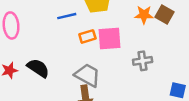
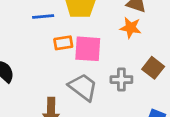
brown square: (164, 15) -> (153, 68), moved
gray trapezoid: (87, 75) -> (83, 87), moved

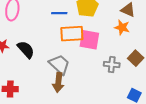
orange rectangle: (63, 43) -> (72, 34), size x1.6
gray trapezoid: (83, 87) -> (59, 64), moved

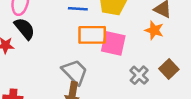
black semicircle: (26, 50) -> (25, 29), moved
gray cross: (112, 64) -> (139, 75), turned 35

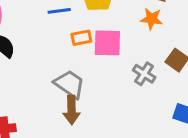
orange rectangle: (92, 35) -> (81, 38), size x0.6

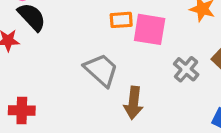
brown arrow: (71, 110) -> (134, 103), moved

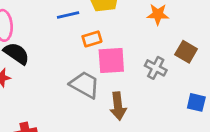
pink square: (150, 29) -> (111, 60), moved

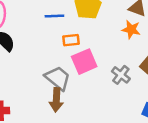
pink square: (111, 60) -> (84, 62), turned -30
brown arrow: (118, 106) -> (56, 100), moved

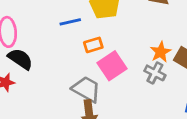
orange star: (131, 29) -> (161, 52), moved, turned -30

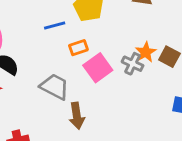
gray cross: (155, 73) -> (133, 64), moved
gray trapezoid: (86, 89) -> (55, 87), moved

